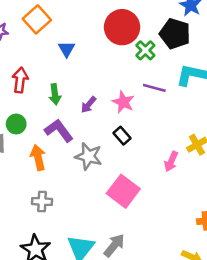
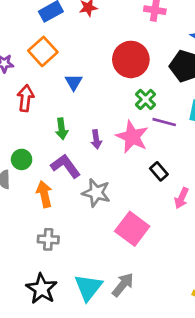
green cross: (145, 50) -> (146, 99), moved
red arrow: (20, 80) -> (26, 98), moved
pink star: (123, 102) -> (132, 137), size x1.4
purple arrow: (88, 105) -> (96, 139), turned -48
black rectangle: (122, 136) -> (159, 171), moved

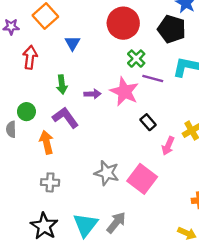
purple arrow: (96, 139) -> (93, 94), turned -84
gray star: (96, 193) -> (107, 173), moved
pink square: (132, 229) -> (142, 179), moved

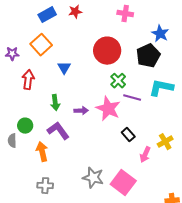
black pentagon: (172, 29) -> (148, 56), turned 30

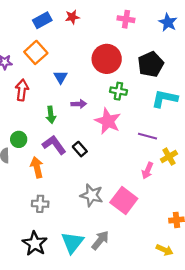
blue star: (160, 34) -> (168, 22), moved
green cross: (118, 81) -> (118, 91), turned -35
purple line: (132, 98) -> (147, 136), moved
purple arrow: (81, 111) -> (79, 104), moved
black rectangle: (128, 135) -> (80, 149), moved

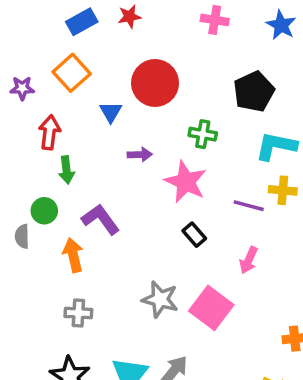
red circle: (107, 59) -> (155, 83), moved
green arrow: (51, 115) -> (66, 170), moved
black rectangle: (80, 149) -> (194, 235), moved
yellow cross: (169, 157) -> (283, 190), moved, turned 35

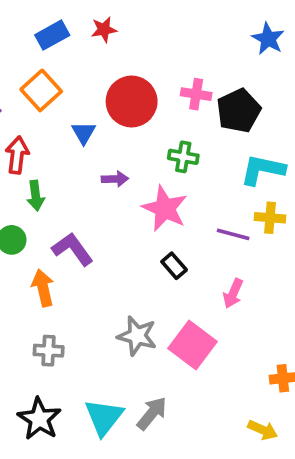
pink cross: (215, 20) -> (196, 94), moved

